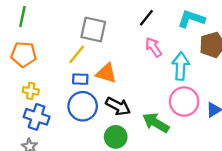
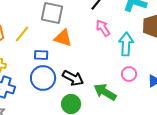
yellow line: (77, 54) -> (22, 34), moved
orange triangle: (106, 73) -> (63, 38), moved
pink circle: (184, 102) -> (129, 74), size x0.6

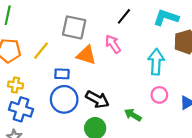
pink arrow: (103, 28) -> (113, 44), moved
green arrow: (105, 92) -> (133, 115), size x0.7

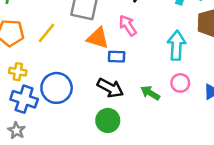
blue rectangle: (62, 74) -> (117, 57), moved
blue circle: (64, 99) -> (57, 88), moved
green arrow: (133, 115) -> (150, 93), moved

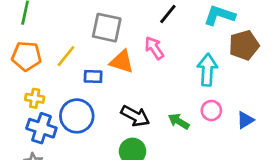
blue rectangle: (117, 57) -> (93, 77), moved

